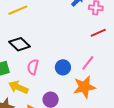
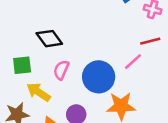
pink line: (88, 63) -> (133, 62), moved
blue circle: (63, 67) -> (99, 77), size x1.6

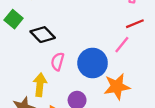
green square: (22, 65) -> (14, 19), moved, turned -36
yellow arrow: (39, 92) -> (40, 85), turned 70

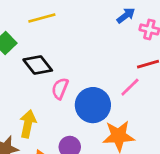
pink semicircle: (58, 62) -> (60, 89), moved

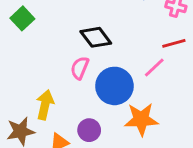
black diamond: (38, 65) -> (96, 37), moved

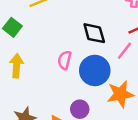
black diamond: (96, 37) -> (94, 33), moved, turned 30
yellow arrow: (45, 105) -> (17, 66), moved

